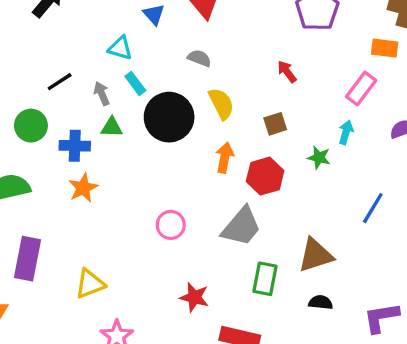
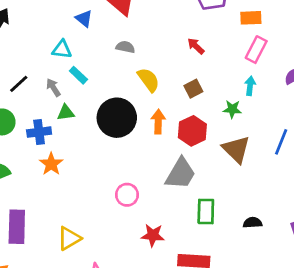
orange rectangle: (385, 48) -> (251, 18), moved
black circle: (169, 117) -> (117, 118), moved
pink circle: (171, 225) -> (127, 195), moved
brown triangle: (316, 255) -> (236, 149), moved, turned -48

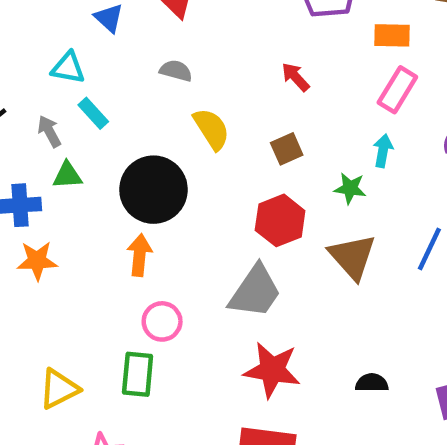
orange arrow: (158, 122) -> (139, 255), moved
orange star: (51, 164) -> (37, 261), turned 30
green rectangle: (206, 211) -> (138, 374), moved
red star: (153, 235) -> (272, 370), moved, size x1.4

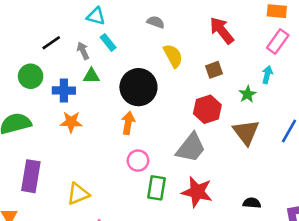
red arrow: (296, 77) -> (222, 30), size x1.6
green star: (350, 188) -> (248, 94), turned 30
green rectangle: (138, 374) -> (156, 188), moved

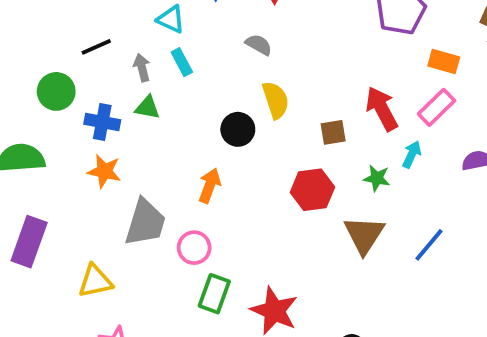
red arrow: (222, 30) -> (382, 109), moved
black circle: (138, 87) -> (238, 129), moved, size x0.6
green star: (248, 94) -> (377, 178), turned 30
orange arrow: (128, 123) -> (210, 186), moved
gray trapezoid: (191, 148) -> (145, 222), moved, turned -32

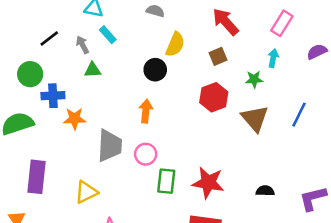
yellow semicircle: (276, 100) -> (175, 44), turned 55
red arrow: (382, 109) -> (226, 22), moved
blue cross: (102, 122) -> (53, 96), moved

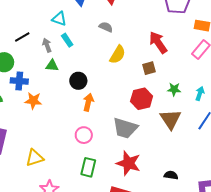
cyan arrow: (273, 58) -> (200, 93), moved
black circle: (155, 70) -> (78, 81), moved
gray trapezoid: (110, 146) -> (125, 128), moved, turned 96
green rectangle: (166, 181) -> (88, 167), moved

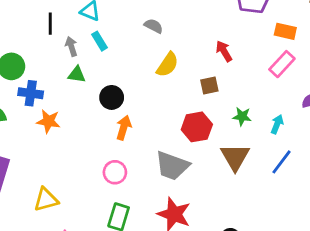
black line: (22, 37) -> (50, 24), moved, turned -63
red arrow: (158, 42) -> (224, 51), size x0.7

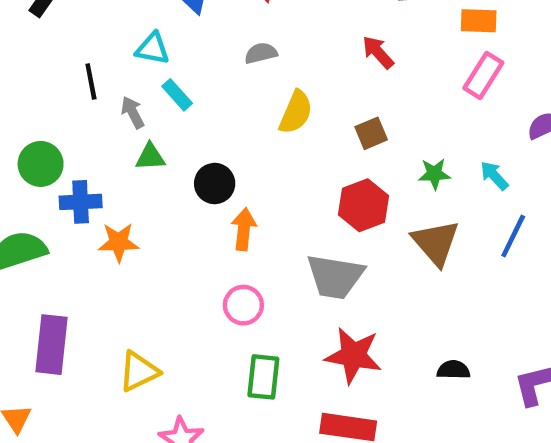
gray semicircle: (153, 26) -> (261, 53), turned -30
red arrow: (224, 51) -> (378, 52), moved
cyan arrow: (277, 124) -> (494, 176), turned -54

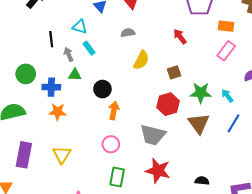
green star: (434, 174) -> (201, 93), size x1.5
blue cross: (81, 202) -> (51, 87), moved
yellow triangle: (139, 372) -> (62, 155), moved, turned -36

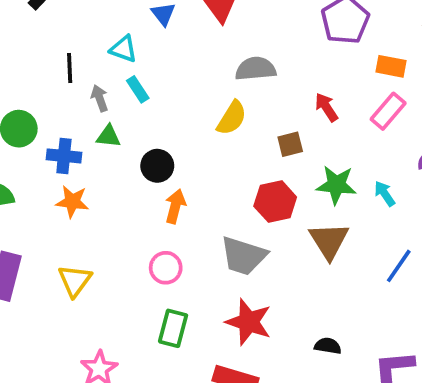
gray semicircle: (128, 33) -> (256, 69), moved, size x1.5
red arrow: (180, 37) -> (326, 107), moved
blue line: (234, 123) -> (399, 266), moved

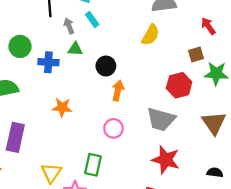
brown square: (290, 144) -> (196, 55), moved
orange star: (72, 202) -> (62, 107), moved
brown triangle: (329, 241) -> (214, 123), moved
yellow triangle: (75, 281) -> (51, 173), moved
green rectangle: (173, 328) -> (93, 165), moved

